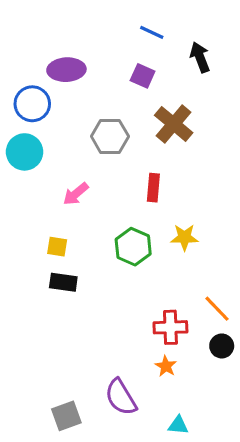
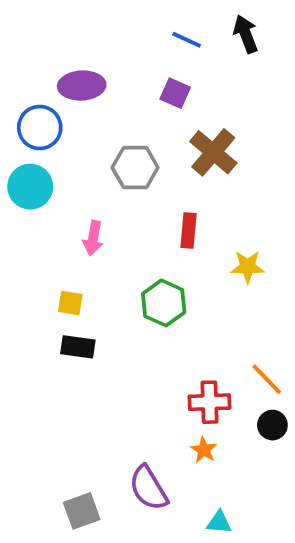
black arrow: (200, 57) -> (246, 34), moved
pink arrow: (76, 194) -> (93, 238), turned -40
yellow star: (184, 237) -> (248, 267), moved

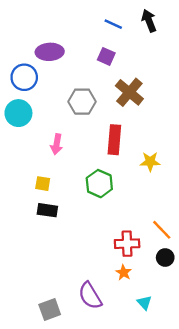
red rectangle: (189, 230) -> (114, 140), size x1.4
cyan triangle: (219, 522) -> (144, 303), moved, turned 42

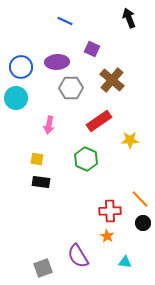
blue line: (113, 24) -> (65, 21), moved
purple ellipse: (50, 52) -> (57, 62), moved
red rectangle: (114, 140) -> (99, 121), turned 50
cyan triangle: (144, 303) -> (125, 262), turned -40

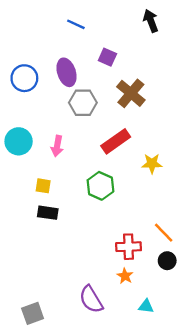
purple ellipse: (57, 62) -> (67, 72), turned 75
cyan circle: (16, 98) -> (19, 141), moved
gray square: (43, 268) -> (33, 313), moved

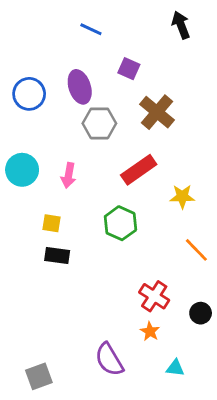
orange line: (164, 233) -> (196, 250), moved
red cross: (129, 247) -> (154, 296), turned 35

